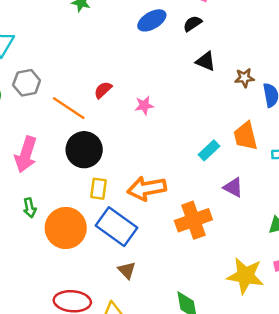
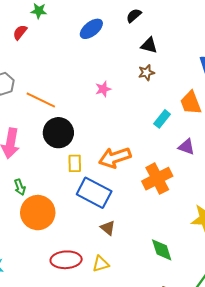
blue ellipse: (152, 20) -> (91, 29), moved
brown star: (244, 78) -> (146, 73), moved
red semicircle: (103, 90) -> (20, 32), moved
orange circle: (66, 228) -> (38, 213), moved

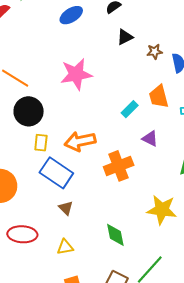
black triangle: (149, 45) -> (125, 37), turned -48
brown star: (146, 73) -> (155, 52), moved
pink star: (103, 89) -> (76, 74), size x2.0
yellow triangle: (101, 264) -> (65, 247), moved

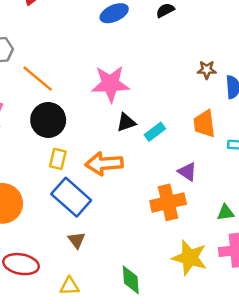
black triangle: (125, 37) -> (126, 122), moved
cyan rectangle: (130, 109) -> (155, 132), moved
orange cross: (119, 166) -> (168, 202), moved

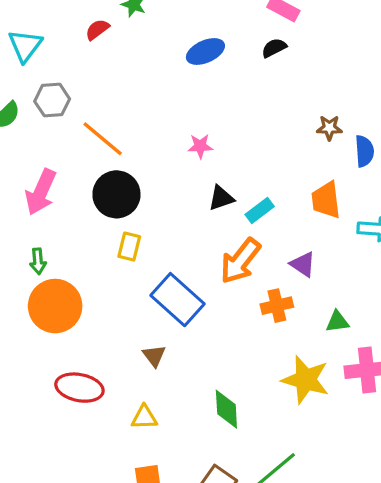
pink star: (110, 84) -> (200, 146), size x0.5
orange arrow: (104, 164) -> (240, 261), moved, turned -48
blue rectangle: (71, 197) -> (178, 300), moved
orange cross: (168, 202) -> (277, 306), size x0.7
green triangle: (226, 213) -> (337, 322), moved

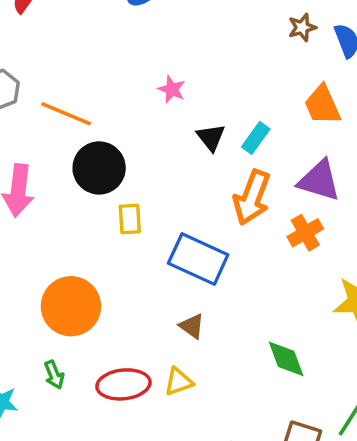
pink star: (200, 146) -> (172, 89), turned -30
black triangle: (221, 198) -> (211, 137), turned -32
green arrow: (38, 261) -> (54, 375), moved
purple triangle: (303, 264) -> (319, 181), size x1.5
yellow triangle: (144, 417) -> (179, 382), moved

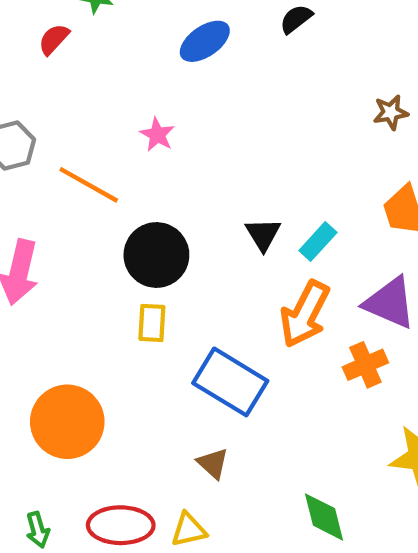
pink star: (172, 89) -> (157, 135), moved
black circle: (99, 168) -> (156, 255), moved
green arrow: (54, 375) -> (38, 530), moved

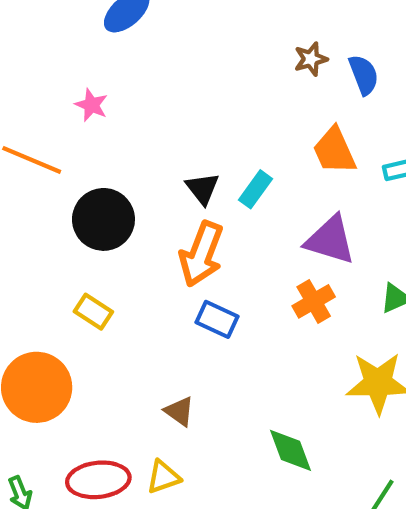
orange arrow: (305, 314) -> (201, 254), moved
yellow rectangle: (152, 323) -> (93, 312), moved, turned -54
blue rectangle: (230, 382) -> (217, 319), moved, size x0.6

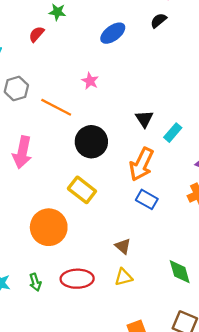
black triangle: (203, 188) -> (144, 119), moved
yellow rectangle: (93, 312) -> (82, 190), size x1.4
yellow triangle: (163, 477) -> (124, 277), moved

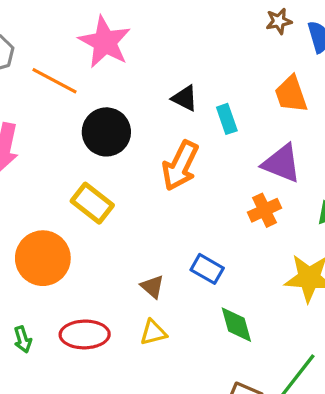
pink star: (90, 81) -> (105, 42), size x2.0
black triangle: (144, 119) -> (185, 98), turned -30
cyan rectangle: (173, 133) -> (227, 119), turned -60
blue rectangle: (147, 199) -> (207, 269), moved

